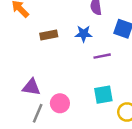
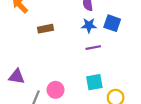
blue star: (84, 34) -> (89, 25), moved
purple triangle: (31, 87) -> (17, 77), moved

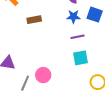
cyan square: (94, 82) -> (81, 58), moved

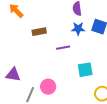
purple line: (78, 37) -> (63, 48), moved

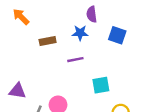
blue star: (78, 29) -> (80, 33), moved

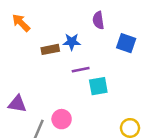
blue star: (80, 33) -> (72, 42), moved
cyan square: (101, 85) -> (98, 86), moved

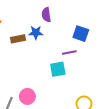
purple semicircle: (98, 20) -> (46, 15), moved
purple line: (81, 70) -> (69, 52), moved

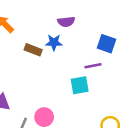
purple semicircle: (46, 15) -> (66, 22), turned -88
brown rectangle: (18, 39) -> (33, 50), turned 32

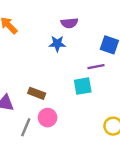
brown rectangle: (33, 50) -> (37, 93), moved

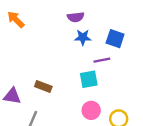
blue star: (57, 44) -> (83, 37), moved
pink circle: (48, 118) -> (91, 110), moved

